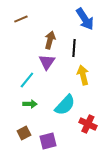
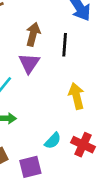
yellow arrow: (83, 75) -> (76, 96), moved
cyan semicircle: (65, 105) -> (53, 141), moved, size x0.6

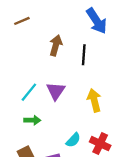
purple triangle: (29, 63) -> (56, 91), moved

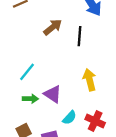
brown arrow: (56, 45) -> (53, 27), turned 36
purple triangle: (56, 91) -> (53, 94), moved, turned -30

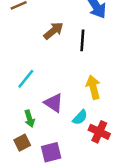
green arrow: (30, 99) -> (29, 119), moved, turned 72
cyan semicircle: (69, 118) -> (80, 117), moved

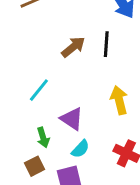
brown arrow: (54, 31) -> (73, 47), moved
cyan semicircle: (80, 117) -> (80, 149), moved

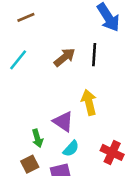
cyan line: (39, 90) -> (18, 60), moved
yellow arrow: (119, 100) -> (89, 102), moved

